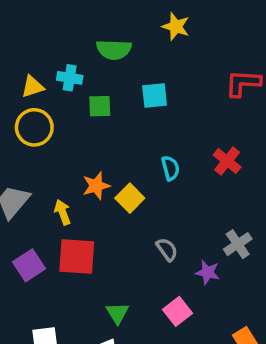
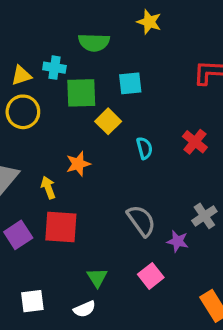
green square: (100, 106) -> (81, 93), size x1.5
yellow square: (130, 198) -> (108, 121), moved
gray semicircle: (167, 249) -> (141, 221), size x1.5

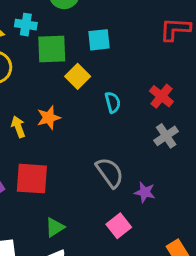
yellow arrow: (48, 188) -> (18, 127), moved
gray cross: (204, 216) -> (166, 136), moved
green triangle: (97, 278) -> (55, 227), moved, turned 30

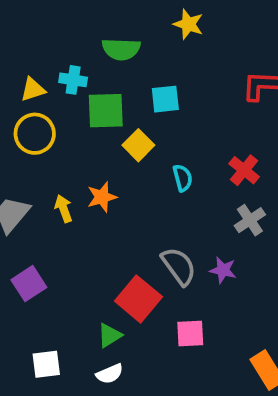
red square: (32, 179) -> (138, 299), moved, turned 36
purple star: (145, 192) -> (223, 270), moved
pink square: (119, 226) -> (190, 333), turned 35

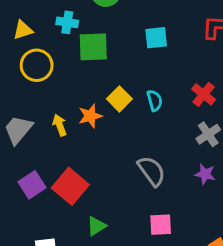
yellow triangle: (33, 90) -> (23, 30), moved
cyan square: (165, 99) -> (156, 38), moved
yellow square: (138, 145) -> (119, 99), moved
purple star: (223, 270) -> (205, 174), moved
red square: (138, 299) -> (70, 186), moved

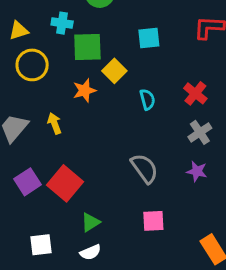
yellow square: (119, 99) -> (114, 71), moved
orange star: (90, 116) -> (84, 90), moved

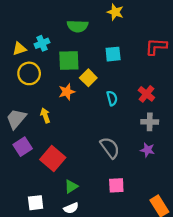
cyan cross: (62, 23) -> (42, 43), moved, turned -32
gray cross: (200, 132) -> (150, 122), turned 35
purple square: (28, 182) -> (23, 147), moved

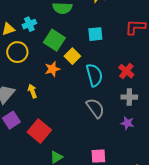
green square: (69, 61) -> (54, 40), turned 35
cyan semicircle: (112, 98) -> (94, 75), size x1.6
gray semicircle: (110, 148) -> (95, 108), moved

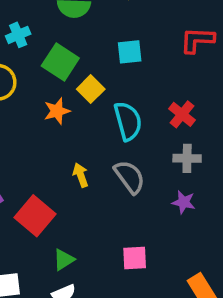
yellow arrow: (32, 91) -> (81, 175), moved

